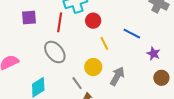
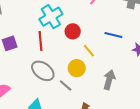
yellow circle: (93, 67) -> (77, 68), moved
gray line: (77, 83) -> (66, 85), moved

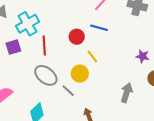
cyan cross: (51, 17) -> (27, 24), moved
blue line: (113, 35) -> (99, 28), moved
gray arrow: (109, 80) -> (127, 93), moved

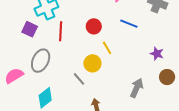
blue line: (99, 28) -> (129, 24), moved
purple square: (13, 47) -> (30, 29), turned 35
gray ellipse: (46, 75) -> (41, 61), moved, turned 70

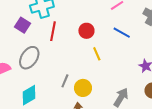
yellow circle: (92, 63) -> (83, 88), moved
gray line: (79, 79) -> (65, 81), turned 56

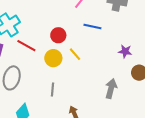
red line: (53, 31) -> (26, 46), turned -54
yellow circle: (83, 88) -> (53, 58), moved

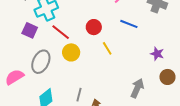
yellow circle: (53, 58) -> (71, 52), moved
gray line: (53, 90) -> (79, 95), moved

